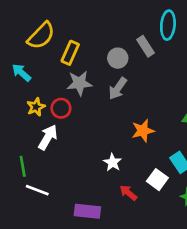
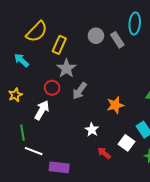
gray circle: (118, 58) -> (96, 36), moved
gray star: (79, 83) -> (66, 68), turned -30
gray arrow: (118, 88) -> (80, 91), moved
yellow star: (36, 107) -> (15, 95), moved
purple rectangle: (87, 211) -> (59, 167), moved

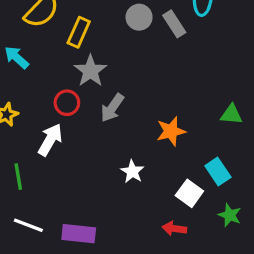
white line: (34, 151) -> (28, 225), moved
red arrow: (104, 153) -> (174, 229), moved, turned -32

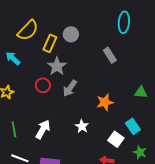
gray circle: (139, 17) -> (71, 34), moved
gray rectangle: (174, 24) -> (110, 55), moved
white arrow: (50, 140) -> (43, 129), moved

